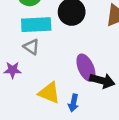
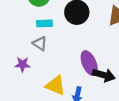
cyan rectangle: (36, 25) -> (45, 23), size x0.6

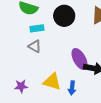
purple star: (22, 64) -> (21, 86), moved

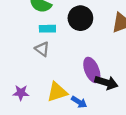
yellow triangle: (52, 82) -> (57, 92), turned -42
blue arrow: (72, 88) -> (79, 102), turned -72

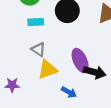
gray triangle: (42, 49) -> (38, 49), moved
yellow triangle: (57, 92) -> (48, 70), moved

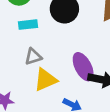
gray triangle: (38, 49) -> (33, 57), turned -48

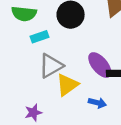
gray triangle: (33, 57) -> (51, 66), size x1.5

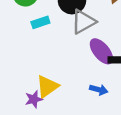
gray triangle: (51, 66) -> (83, 22), moved
yellow triangle: (67, 85) -> (47, 87), moved

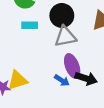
blue arrow: (99, 90) -> (62, 80), moved

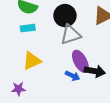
cyan rectangle: (30, 25) -> (28, 28), moved
yellow triangle: (18, 80) -> (32, 61), moved

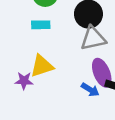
purple star: (18, 89) -> (24, 81), moved

